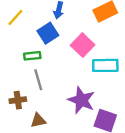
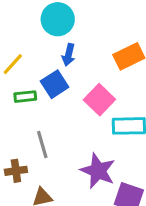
green rectangle: (32, 56) -> (25, 97), moved

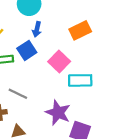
gray line: (42, 145) -> (18, 94), turned -48

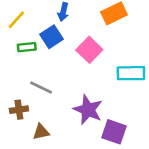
cyan rectangle: (80, 80) -> (131, 73), moved

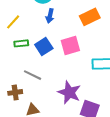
blue square: (51, 37) -> (44, 46), moved
pink square: (89, 50) -> (70, 45), turned 30

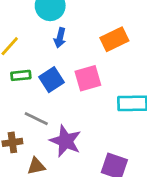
purple star: (69, 92) -> (66, 141), moved

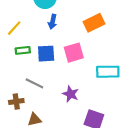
blue square: (52, 80) -> (46, 54), turned 30
purple star: (66, 141) -> (71, 94), moved, size x0.7

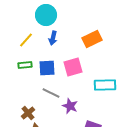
yellow line: (14, 28) -> (26, 40), moved
gray line: (34, 83) -> (51, 93), moved
brown cross: (16, 101) -> (28, 113), moved, turned -32

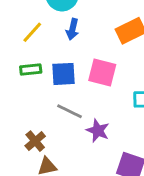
pink square: (73, 67) -> (102, 72), turned 30

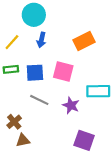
purple star: (98, 131) -> (71, 105), moved

